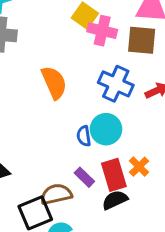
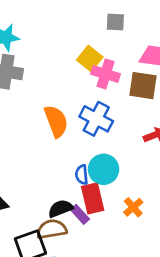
blue cross: (116, 84) -> (96, 119), moved
red rectangle: (114, 175) -> (93, 198), moved
black semicircle: (115, 200) -> (60, 209), moved

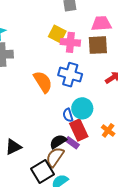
brown semicircle: (52, 229) -> (55, 157), turned -35

